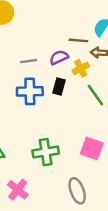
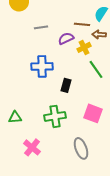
gray line: (29, 61) -> (41, 27), moved
black rectangle: (59, 87) -> (66, 85), moved

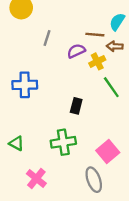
gray line: (41, 27) -> (47, 38), turned -64
blue cross: (42, 66) -> (25, 85), moved
pink square: (93, 113) -> (108, 152), moved, turned 30
green triangle: (15, 117) -> (16, 143), turned 32

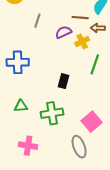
green line: (111, 87) -> (95, 64), turned 54
green triangle: (16, 143) -> (21, 106), moved, turned -32
pink cross: (36, 178) -> (28, 146), turned -30

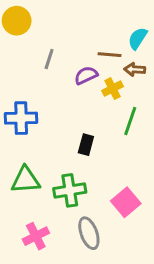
green triangle: (21, 106) -> (25, 180), size x1.5
pink cross: (28, 146) -> (36, 236), turned -36
gray ellipse: (79, 147) -> (89, 233), moved

